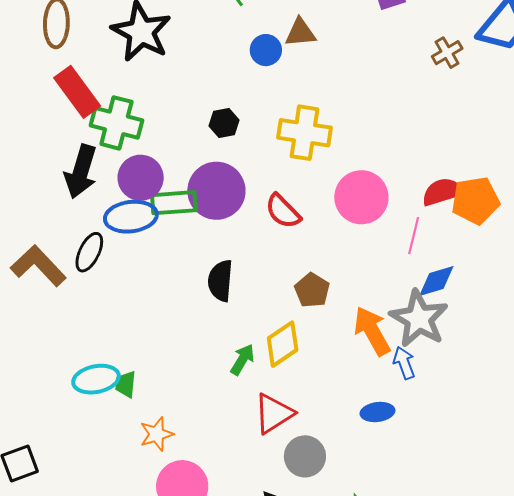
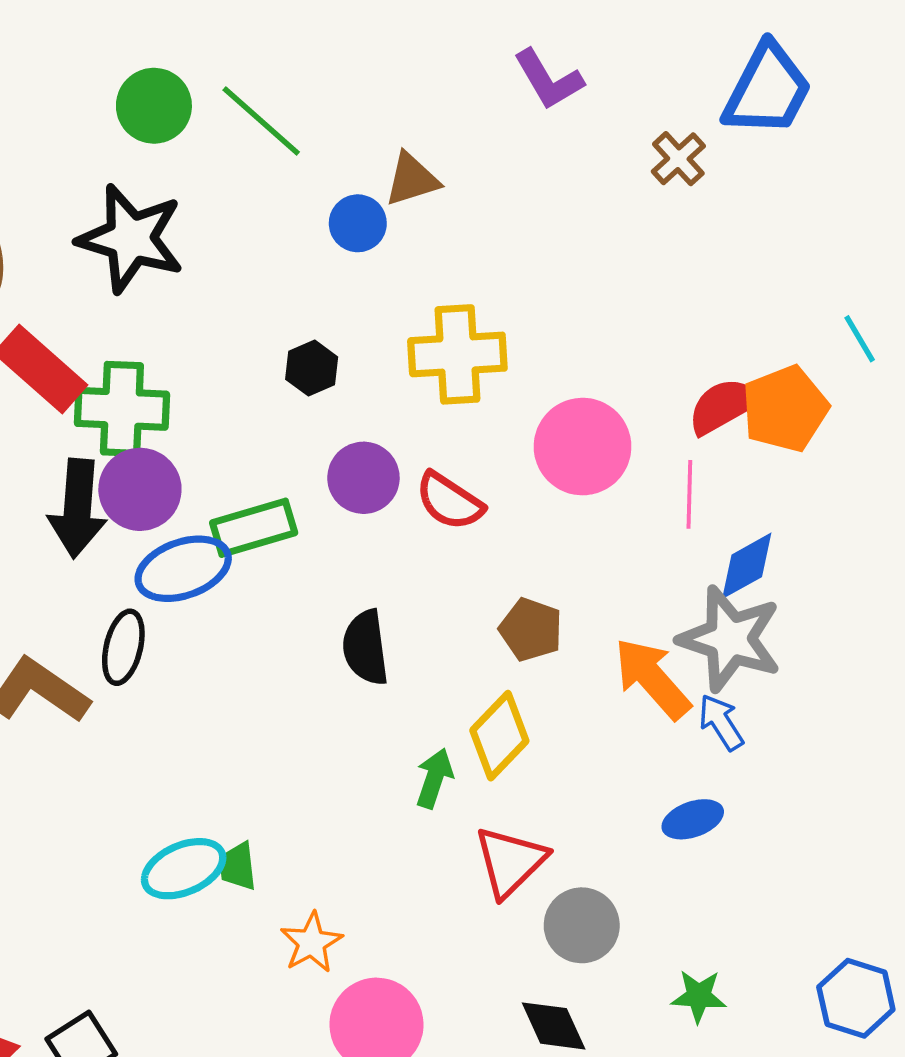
purple circle: (141, 178) -> (140, 489), moved
purple circle: (216, 191) -> (363, 478), moved, size x0.7

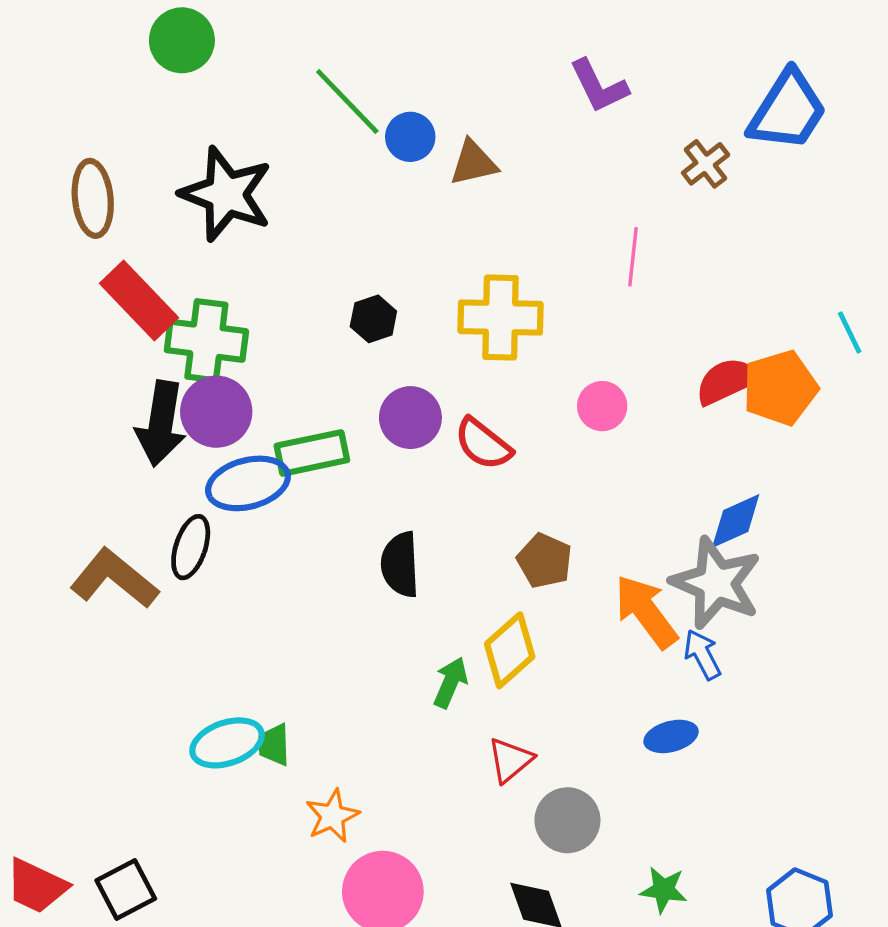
green circle: (154, 106) -> (182, 40), moved
blue circle: (358, 223) -> (410, 137), moved
pink circle: (583, 447) -> (602, 406), size x0.6
pink line: (689, 494) -> (633, 257), moved
red triangle: (510, 862) -> (510, 760), size x0.7

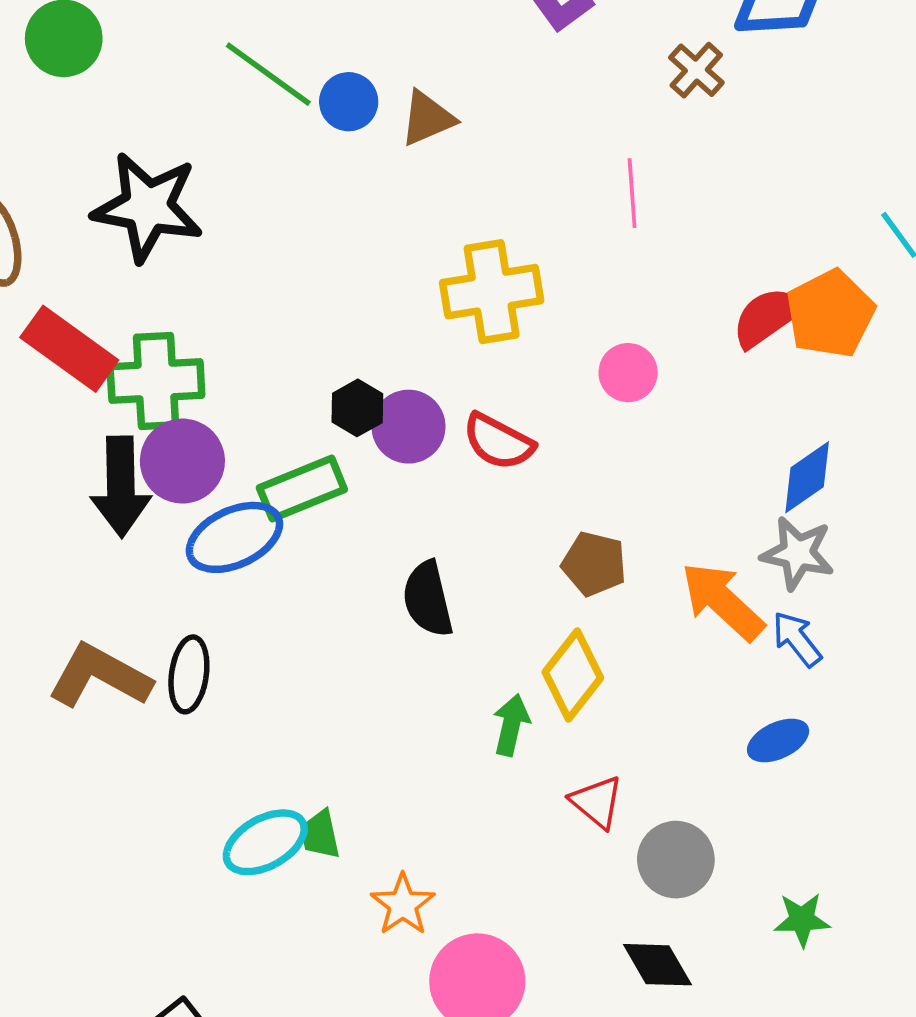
black hexagon: (373, 319) -> (357, 408), moved
black ellipse: (191, 547) -> (189, 674), moved
gray star: (716, 583) -> (798, 553), size x0.7
red triangle: (510, 760) -> (597, 802), turned -30

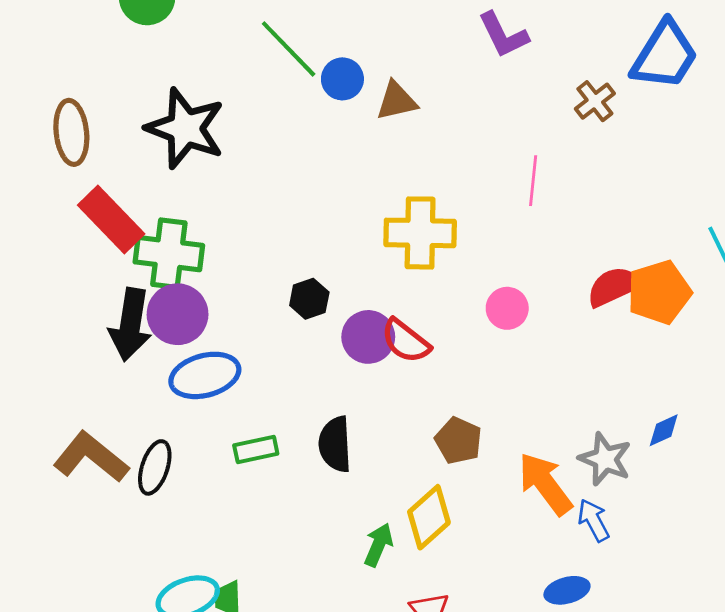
purple circle: (409, 427) -> (368, 337), moved
blue diamond: (807, 477) -> (664, 430), moved, size x0.7
green rectangle: (302, 489) -> (256, 450), moved, size x0.7

